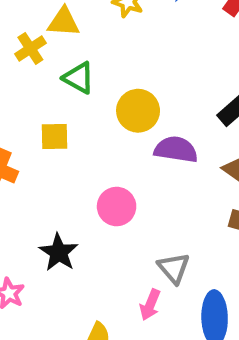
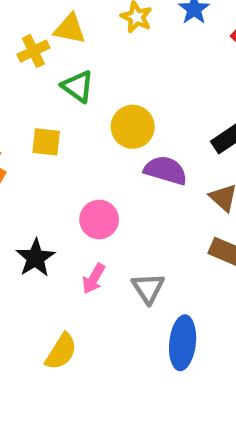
pink arrow: (150, 305) -> (94, 279), moved

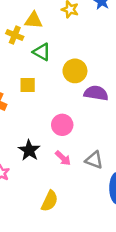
yellow cross: (33, 51) -> (15, 35), turned -35
pink arrow: (94, 279) -> (63, 158), turned -70
gray triangle: (148, 288) -> (94, 160), turned -30

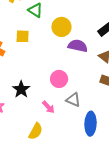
pink circle: (62, 125) -> (59, 79), moved
pink arrow: (63, 158) -> (48, 107), moved

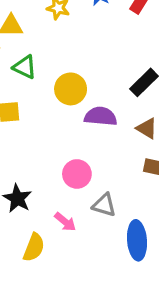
yellow semicircle: (36, 131) -> (34, 247), moved

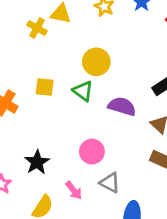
green triangle: (25, 67) -> (83, 91), moved
yellow circle: (71, 89) -> (96, 62), moved

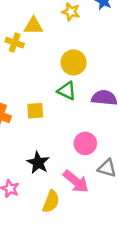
yellow square: (45, 87) -> (35, 111), moved
pink arrow: (74, 190) -> (76, 181), size x1.5

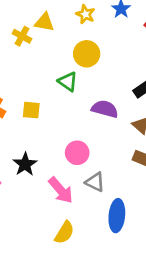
yellow circle: (74, 62) -> (87, 54), moved
green triangle: (67, 91) -> (68, 82), moved
yellow semicircle: (51, 202) -> (64, 233), moved

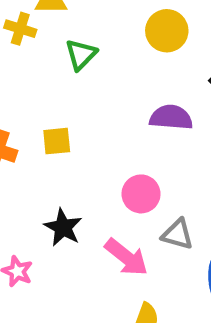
yellow circle: (87, 54) -> (167, 31), moved
green triangle: (68, 82) -> (81, 55), moved, turned 50

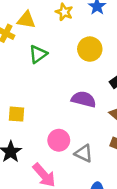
yellow square: (57, 141) -> (17, 114), moved
gray triangle: (178, 234) -> (84, 153), moved

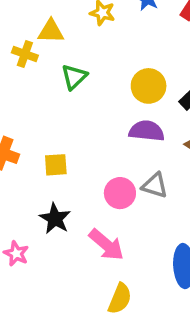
yellow circle: (90, 49) -> (149, 86), moved
gray triangle: (84, 153) -> (155, 185), moved

